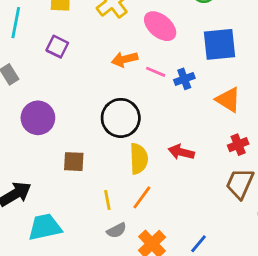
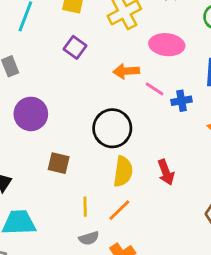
pink ellipse: (160, 26) -> (167, 45), turned -44
purple square: (57, 47) -> (75, 47), moved
red arrow: (181, 152) -> (166, 172), turned -135

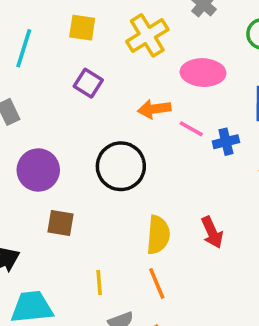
black circle: (112, 128) -> (121, 166), moved
brown square: (59, 163) -> (60, 223), moved
yellow line: (85, 207) -> (99, 282), moved
orange line: (119, 210) -> (157, 283), turned -65

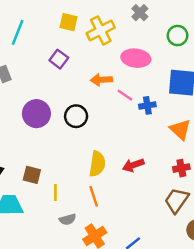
yellow square: (82, 28) -> (68, 22), moved
black circle: (121, 166) -> (76, 116), size x0.7
purple circle: (38, 170) -> (36, 114), moved
brown square: (60, 223) -> (32, 175), moved
red arrow: (212, 232) -> (133, 165), turned 90

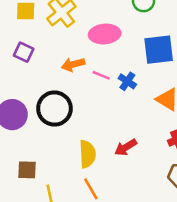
blue cross: (147, 105) -> (127, 81), turned -35
black circle: (76, 116) -> (54, 109), size x1.4
brown square: (32, 175) -> (27, 170), moved

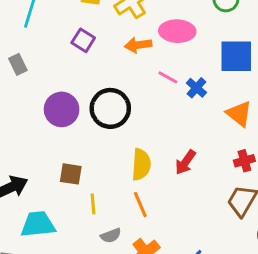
orange arrow: (73, 64) -> (138, 45), moved
red arrow: (126, 147) -> (185, 162), turned -30

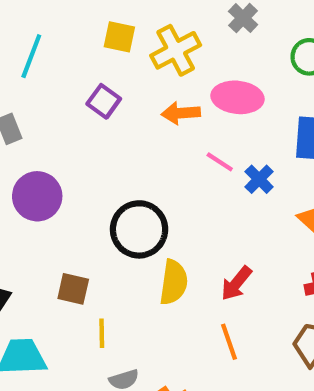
black circle: (110, 108) -> (139, 229), moved
purple circle: (62, 109) -> (37, 196), moved
orange line: (140, 204) -> (229, 342), moved

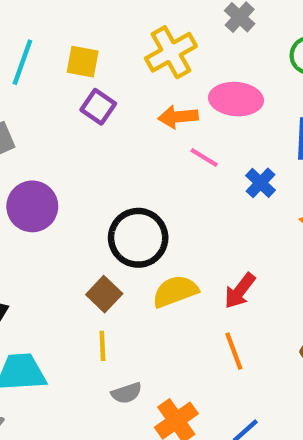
yellow square: (119, 37) -> (83, 62), moved
pink line: (220, 162) -> (204, 158), moved
yellow semicircle: (174, 282) -> (175, 291), turned -117
brown square: (73, 289) -> (104, 294), moved, turned 32

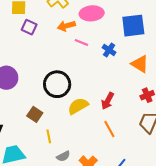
brown square: (104, 294) -> (35, 114), moved

